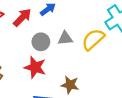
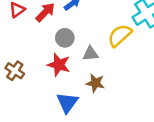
gray triangle: (65, 38) -> (90, 54), moved

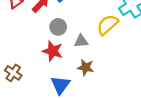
brown cross: (15, 71) -> (13, 73), moved

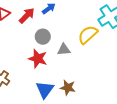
brown star: (86, 67) -> (68, 88), moved

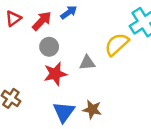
gray circle: (43, 37) -> (49, 47), moved
red star: (38, 59) -> (55, 74), turned -30

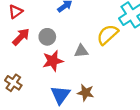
red arrow: (42, 21) -> (21, 37), moved

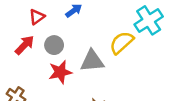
red triangle: (16, 12) -> (37, 17), moved
gray triangle: (81, 51) -> (92, 61), size x1.5

